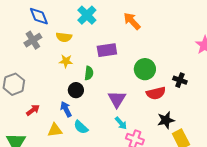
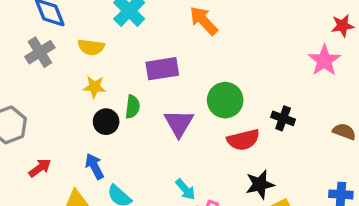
black circle: (76, 90) -> (106, 122), moved
purple triangle: (117, 99) -> (179, 123), moved

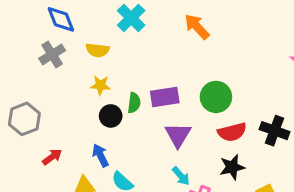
purple rectangle: (162, 69) -> (165, 97), moved
black cross: (283, 118) -> (275, 131), moved, size x1.4
purple triangle: (179, 123) -> (178, 135), moved
black star: (260, 184) -> (232, 167), moved

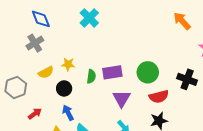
orange arrow: (197, 27) -> (182, 21), moved
yellow semicircle: (97, 50) -> (46, 72), moved, turned -35
black circle: (111, 116) -> (64, 88), moved
black cross: (275, 131) -> (187, 79), moved

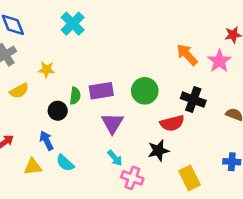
orange arrow: (182, 21) -> (187, 55), moved
yellow star: (68, 64) -> (46, 70), moved
black circle: (64, 88) -> (58, 111), moved
red semicircle: (159, 97) -> (172, 123), moved

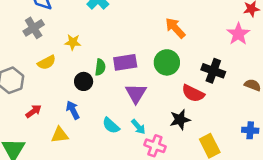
orange arrow: (187, 55) -> (175, 28), moved
red semicircle: (172, 123) -> (193, 93), turned 40
cyan semicircle: (65, 163) -> (111, 126), moved

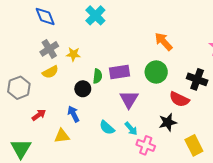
gray cross: (34, 28) -> (49, 49), moved

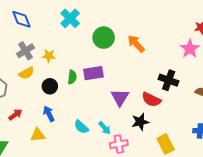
green circle: (156, 72) -> (104, 38), moved
black circle: (83, 89) -> (50, 86), moved
purple triangle: (129, 99) -> (120, 97), moved
pink cross: (146, 145) -> (119, 144), turned -30

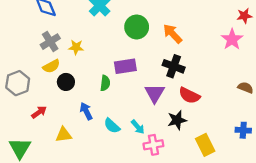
green semicircle: (72, 77) -> (105, 83), moved
black cross: (169, 80) -> (174, 66), moved
black circle: (50, 86) -> (66, 82), moved
blue arrow: (49, 114) -> (86, 111), moved

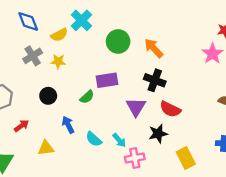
yellow semicircle: (51, 66) -> (59, 35), moved
green semicircle: (105, 83) -> (87, 97), turned 40

